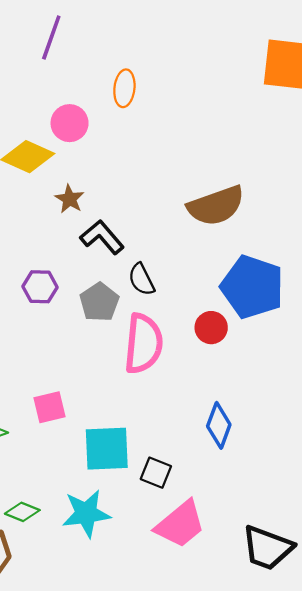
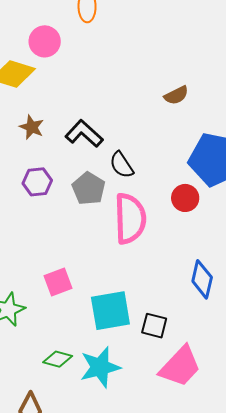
brown star: (69, 199) -> (32, 127), moved
brown semicircle: (216, 206) -> (176, 95), size x0.5
green diamond: (22, 512) -> (58, 359), moved

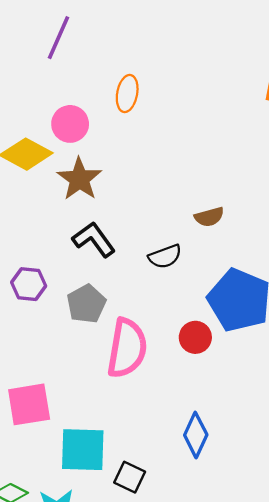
brown star: (32, 127) -> (79, 179), moved, size x1.5
black semicircle: (122, 165) -> (165, 256), moved, turned -88
pink square: (58, 282) -> (29, 404), size x1.4

